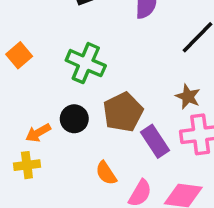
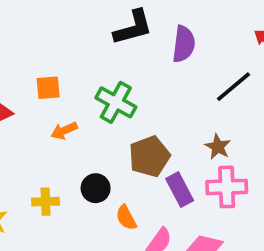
orange square: (19, 55) -> (48, 88), turned 30
black circle: (74, 119) -> (96, 188), moved
orange arrow: (38, 133) -> (64, 131), moved

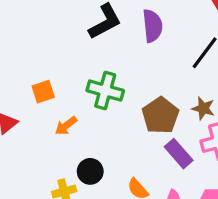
brown pentagon: (149, 156) -> (160, 115), moved
black circle: (96, 188) -> (90, 171), moved

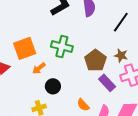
orange square: (43, 92) -> (25, 48), size x1.6
black circle: (90, 171) -> (53, 86), moved

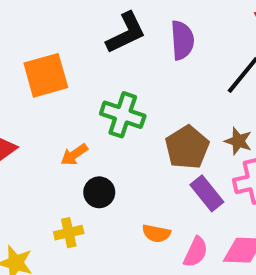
orange square: (25, 48) -> (46, 75), moved
orange semicircle: (83, 105) -> (156, 233), turned -40

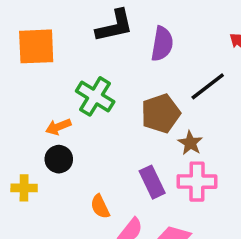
brown pentagon: (187, 147) -> (161, 113), moved
orange arrow: (74, 155) -> (58, 127), moved
orange semicircle: (156, 233) -> (100, 207), turned 40

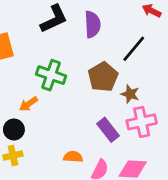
black circle: (59, 159) -> (14, 130), moved
orange semicircle: (100, 207) -> (73, 157), turned 132

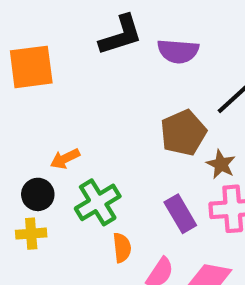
purple semicircle: (93, 24) -> (178, 51), turned 90
green cross: (51, 75) -> (98, 202), moved, turned 32
orange semicircle: (73, 157) -> (122, 248), turned 72

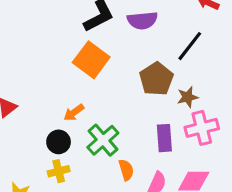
orange square: (31, 67) -> (91, 60), moved, turned -36
brown star: (221, 164) -> (188, 97), turned -30
purple rectangle: (180, 214) -> (164, 138), turned 36

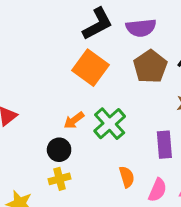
brown pentagon: (156, 79) -> (150, 67), moved
green cross: (103, 140) -> (110, 124), moved

